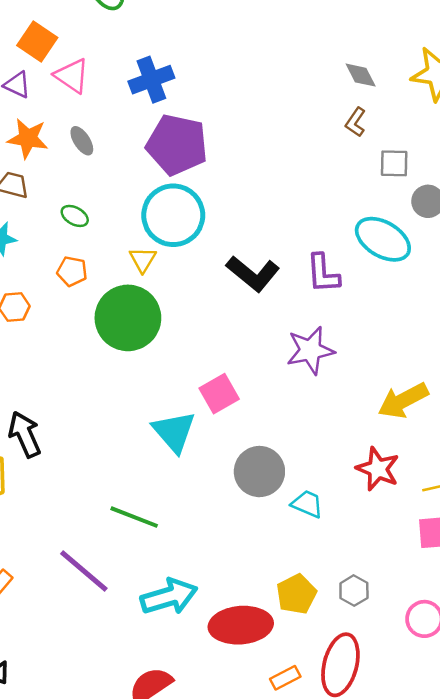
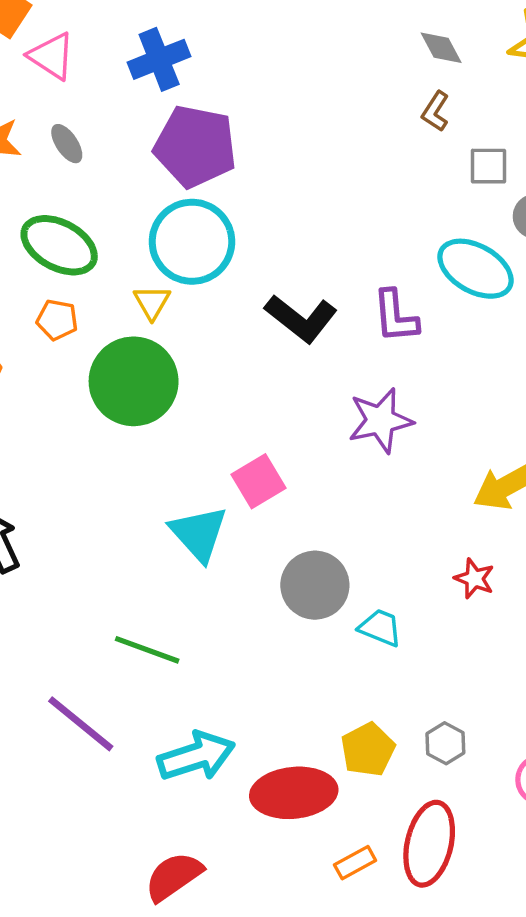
green ellipse: (75, 216) -> (59, 245), size x2.0
red star: (378, 469) -> (474, 579), size x0.7

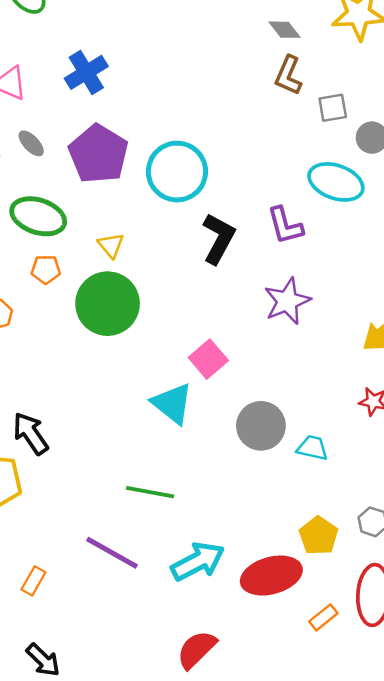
brown L-shape: (435, 111) -> (288, 75), size x1.4
purple pentagon: (195, 146) -> (98, 154), moved, turned 30
cyan circle: (192, 242) -> (177, 172), moved
black L-shape: (301, 318) -> (219, 239), turned -90

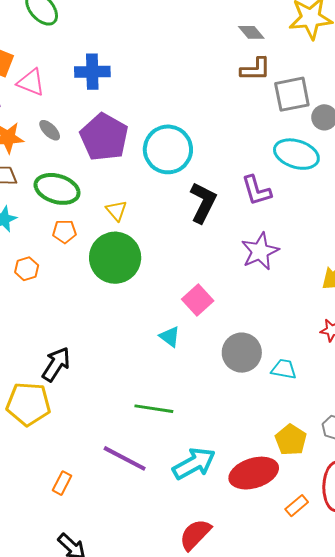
blue cross: (86, 72) -> (92, 72), turned 32
brown L-shape: (288, 75) -> (255, 69), turned -112
gray square: (333, 108) -> (292, 94), size x1.5
cyan triangle: (172, 403) -> (170, 337), size x0.6
black arrow: (31, 433) -> (56, 364), turned 69

